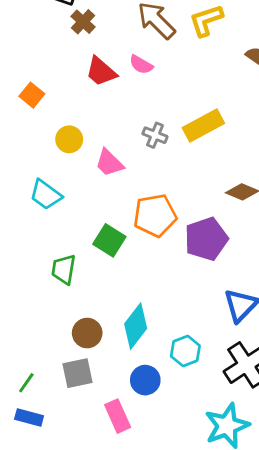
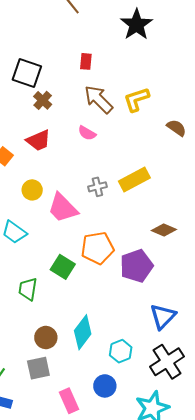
red trapezoid: (101, 72) -> (38, 140), moved, turned -65
gray cross: (155, 135) -> (97, 187), turned -36
pink trapezoid: (109, 163) -> (63, 208), size x1.4
blue circle: (145, 380) -> (105, 386), moved

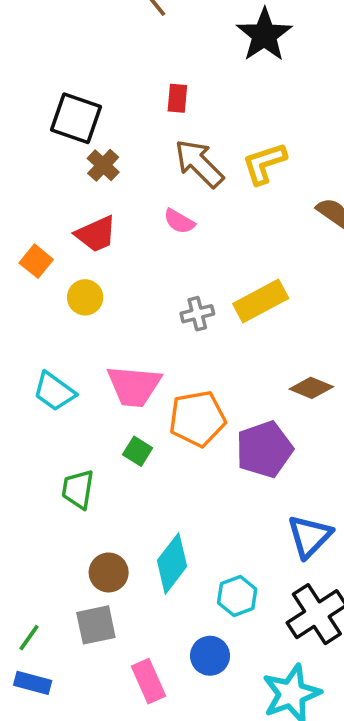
yellow circle: (32, 190) -> (85, 297), moved
pink trapezoid: (63, 208) -> (134, 386), moved, turned -40
green square: (63, 267) -> (138, 451), size x0.7

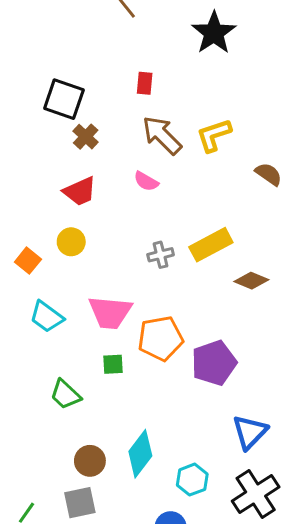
orange square: (36, 261) -> (28, 261), moved
brown diamond: (311, 388) -> (251, 281), moved
green square: (138, 451) -> (113, 364), turned -35
green trapezoid: (78, 489) -> (65, 395), turned -56

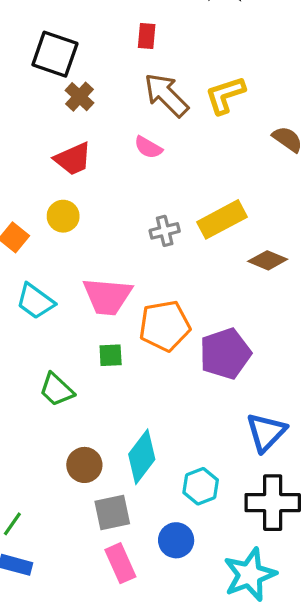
black cross: (256, 494) -> (273, 503), turned 33
gray square: (80, 503) -> (112, 512), moved

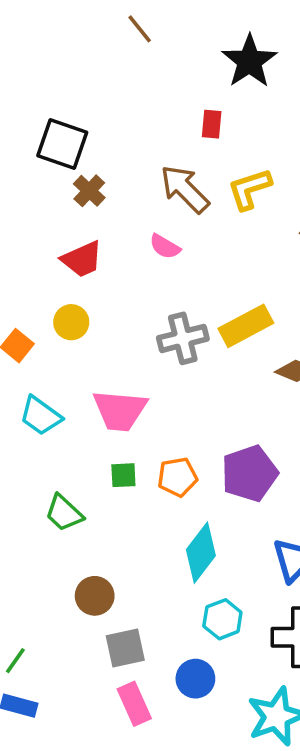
red rectangle: (147, 36) -> (212, 124), moved
gray cross: (165, 231) -> (183, 338), size x1.5
orange pentagon: (165, 326) -> (177, 477), moved, size x0.7
cyan diamond: (142, 457) -> (201, 553), moved

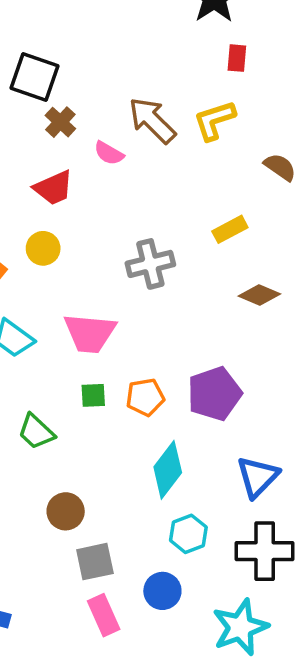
red rectangle: (212, 124) -> (237, 58), moved
pink semicircle: (165, 247) -> (109, 153), moved
yellow rectangle: (246, 326) -> (230, 229), moved, size x0.7

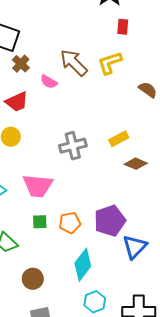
yellow rectangle: (230, 229) -> (119, 139), moved
blue triangle: (258, 477) -> (135, 247), moved
brown circle: (66, 511) -> (33, 279), moved

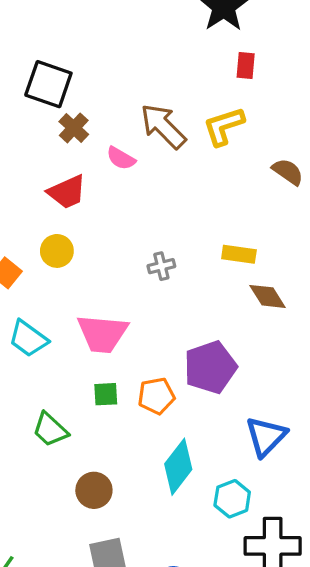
yellow rectangle: (119, 139) -> (239, 254), turned 36
gray cross: (73, 146) -> (161, 266), size x0.6
brown diamond: (136, 164) -> (268, 296), turned 35
purple pentagon: (110, 221) -> (210, 367), moved
cyan hexagon: (95, 302) -> (232, 499), moved

